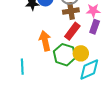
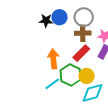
cyan line: (22, 67) -> (52, 84), moved, turned 49

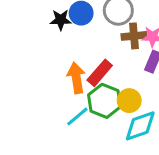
brown cross: (83, 33) -> (134, 36), moved
red rectangle: (81, 53) -> (100, 73), moved

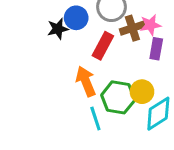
red rectangle: (100, 73) -> (103, 46), moved
cyan line: (77, 116) -> (95, 118), turned -55

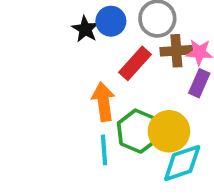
black star: (58, 29) -> (85, 29), turned 30
yellow circle: (142, 92) -> (169, 131), size x1.4

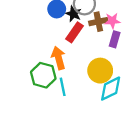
black star: (85, 29) -> (73, 14), moved
green hexagon: (138, 131) -> (43, 75), moved

